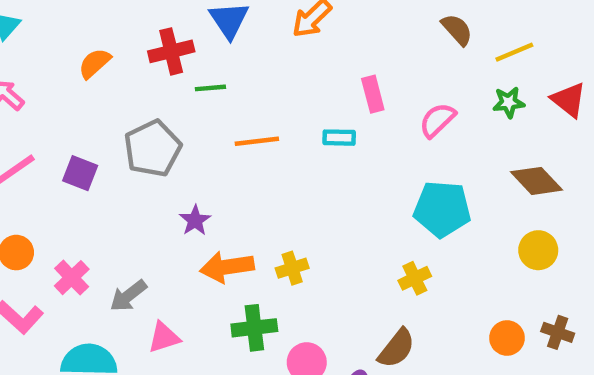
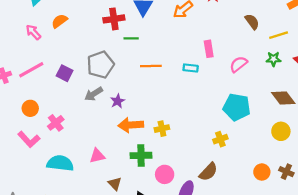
orange semicircle: (95, 63) -> (59, 21), moved
gray arrow: (128, 296) -> (94, 94), moved

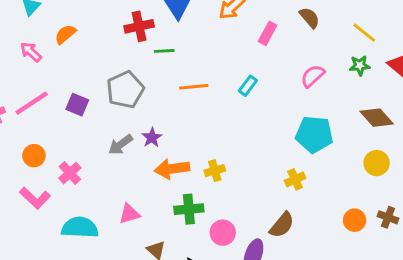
brown semicircle: (252, 22) -> (310, 18), moved
yellow line: (279, 35) -> (364, 33), turned 60
pink rectangle: (209, 49) -> (268, 33), moved, turned 42
cyan rectangle: (191, 68) -> (248, 86), turned -56
gray arrow: (94, 94) -> (121, 145), moved

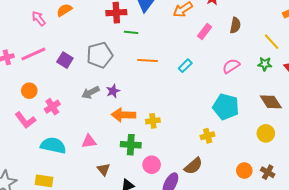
brown semicircle: (310, 18) -> (235, 25), turned 42

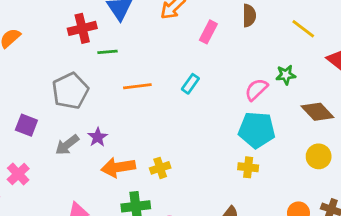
purple square: (65, 60) -> (26, 125), moved
green star: (265, 64) -> (286, 75), moved
pink semicircle: (231, 66) -> (256, 90), moved
yellow cross: (208, 136) -> (248, 167), moved, turned 32

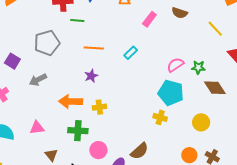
brown semicircle: (249, 16) -> (180, 13), turned 98
green star: (286, 75) -> (198, 67), moved
purple star: (98, 137) -> (91, 76), moved
yellow circle: (319, 156) -> (201, 122), moved

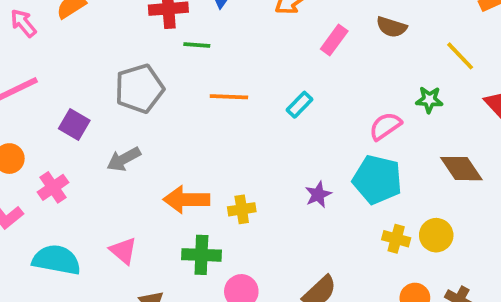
green star: (198, 67) -> (429, 100), moved
purple star: (91, 76) -> (318, 194), moved
yellow cross: (160, 117) -> (396, 239), moved
pink triangle: (37, 128) -> (123, 251), turned 49

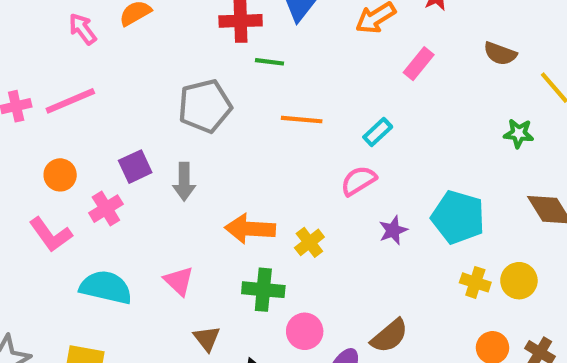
brown semicircle: (392, 27) -> (500, 54), moved
purple square: (74, 125) -> (135, 167), moved, turned 32
pink semicircle: (385, 126) -> (358, 181), moved
gray arrow: (124, 159) -> (184, 182), turned -64
yellow cross: (242, 209) -> (309, 242), turned -32

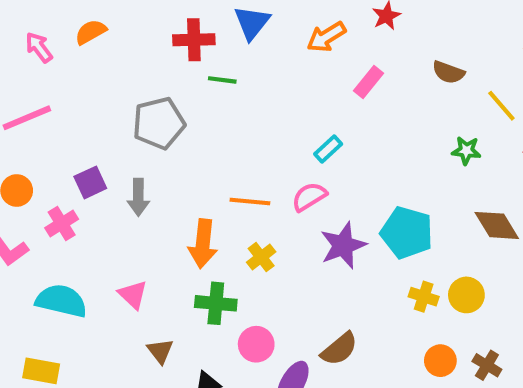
orange line: (302, 120) -> (250, 202), moved
orange arrow: (250, 229) -> (203, 244), turned -87
purple star: (393, 230) -> (343, 245), size x1.6

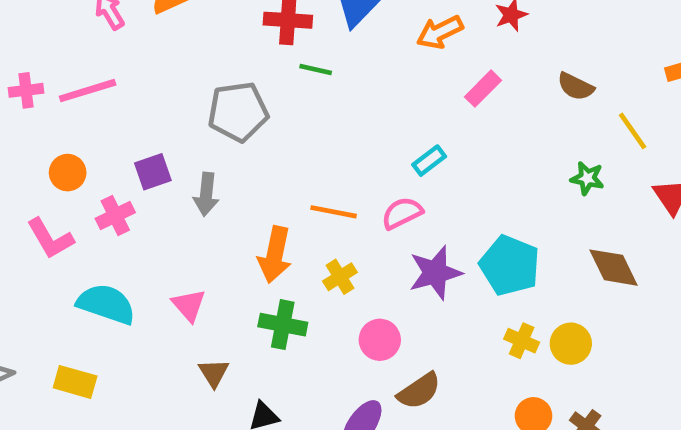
pink circle: (256, 344) -> (380, 340), moved

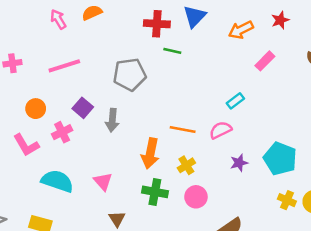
pink line: (88, 91) -> (64, 66), moved
purple square: (153, 172) -> (83, 108), turned -30
purple star: (435, 273) -> (239, 163), size x0.6
pink circle: (380, 340) -> (196, 197), moved

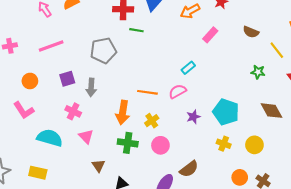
purple square: (83, 108) -> (67, 79), turned 35
pink cross: (62, 132) -> (73, 111), moved, turned -35
yellow cross: (287, 200) -> (224, 144), moved

